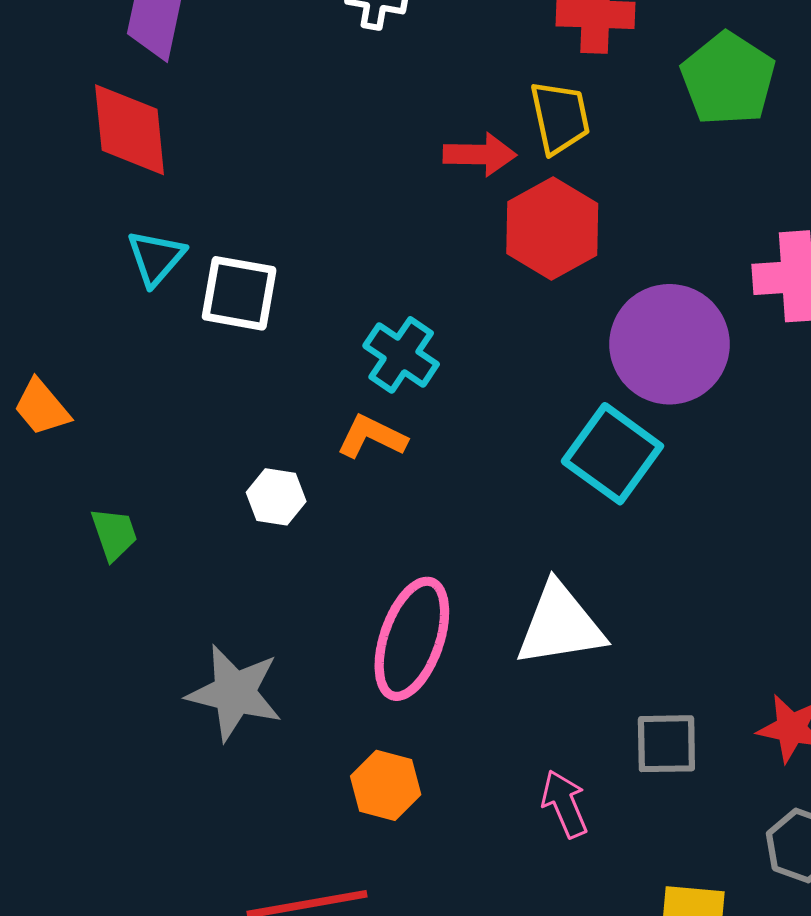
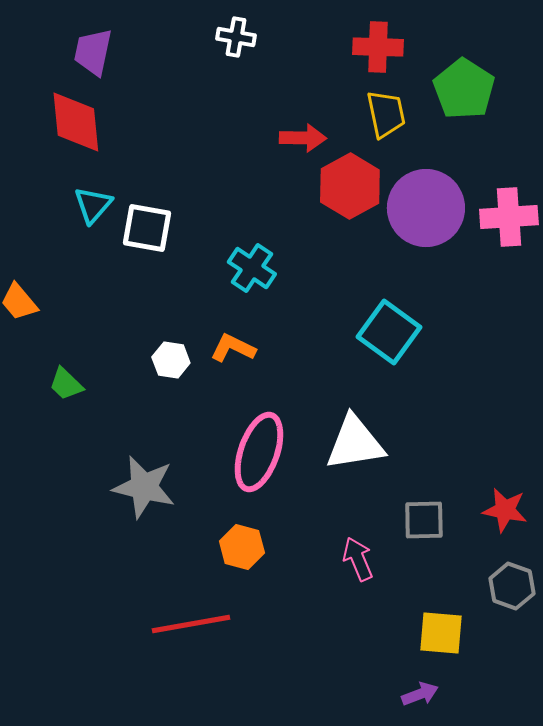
yellow trapezoid: (560, 117) -> (386, 114), moved
purple circle: (669, 344) -> (426, 208), moved
orange L-shape: (372, 437) -> (233, 348), moved
green trapezoid: (114, 534) -> (66, 384), turned 153

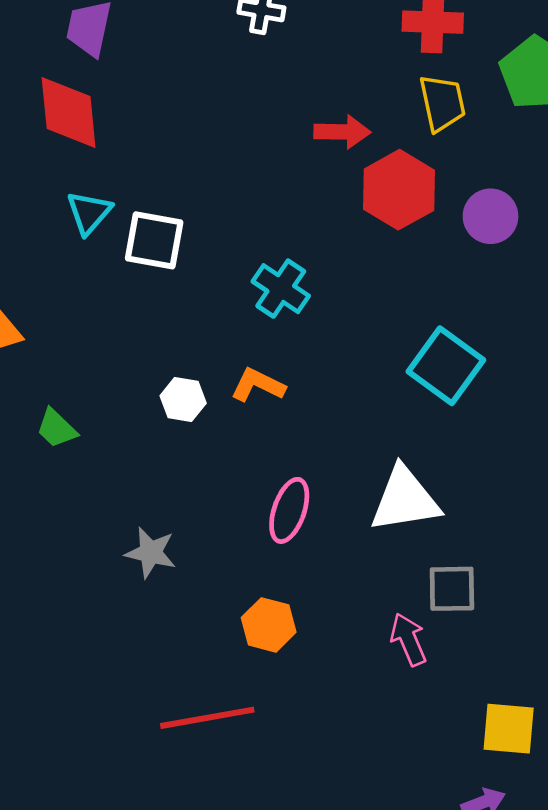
purple circle: (426, 208) -> (491, 216), size x0.6
pink ellipse: (259, 452) -> (289, 510), size x0.7
gray star: (144, 487) -> (151, 553), size x0.7
gray square: (424, 520) -> (452, 589), moved

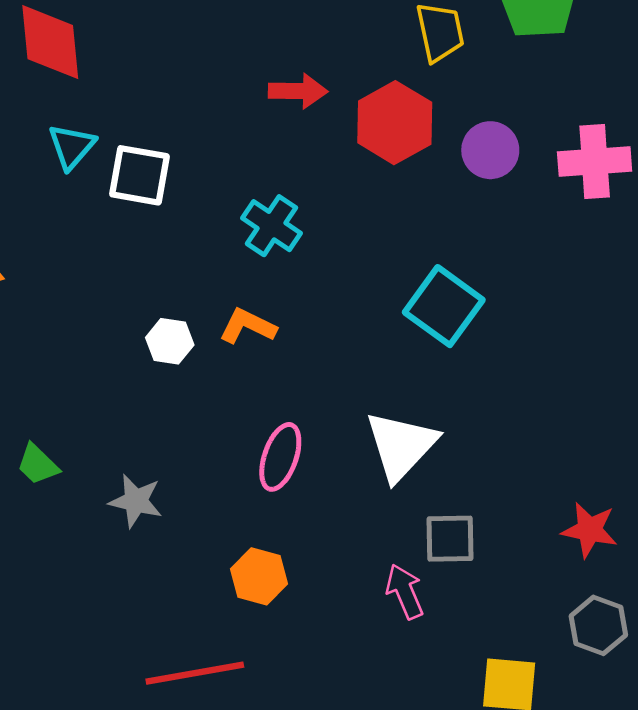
red arrow: (342, 132) -> (298, 91), moved
green trapezoid: (57, 428) -> (38, 464), moved
white triangle: (405, 500) -> (401, 446), turned -38

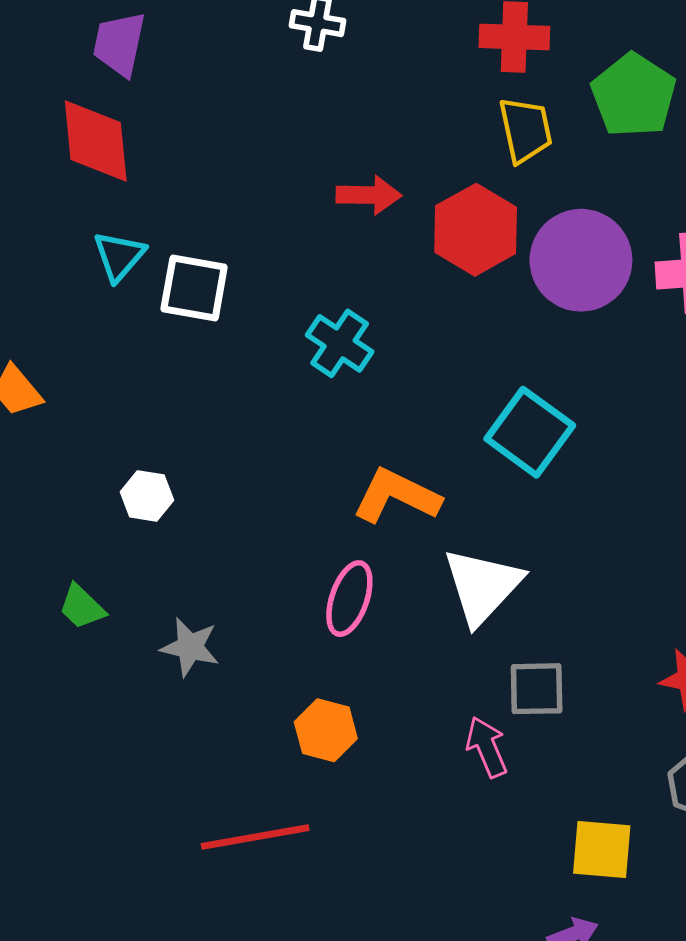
purple circle: (490, 150) -> (581, 260), size x1.6
orange L-shape: (248, 326) -> (397, 496), moved, size x1.4
white hexagon: (170, 341) -> (147, 496), moved

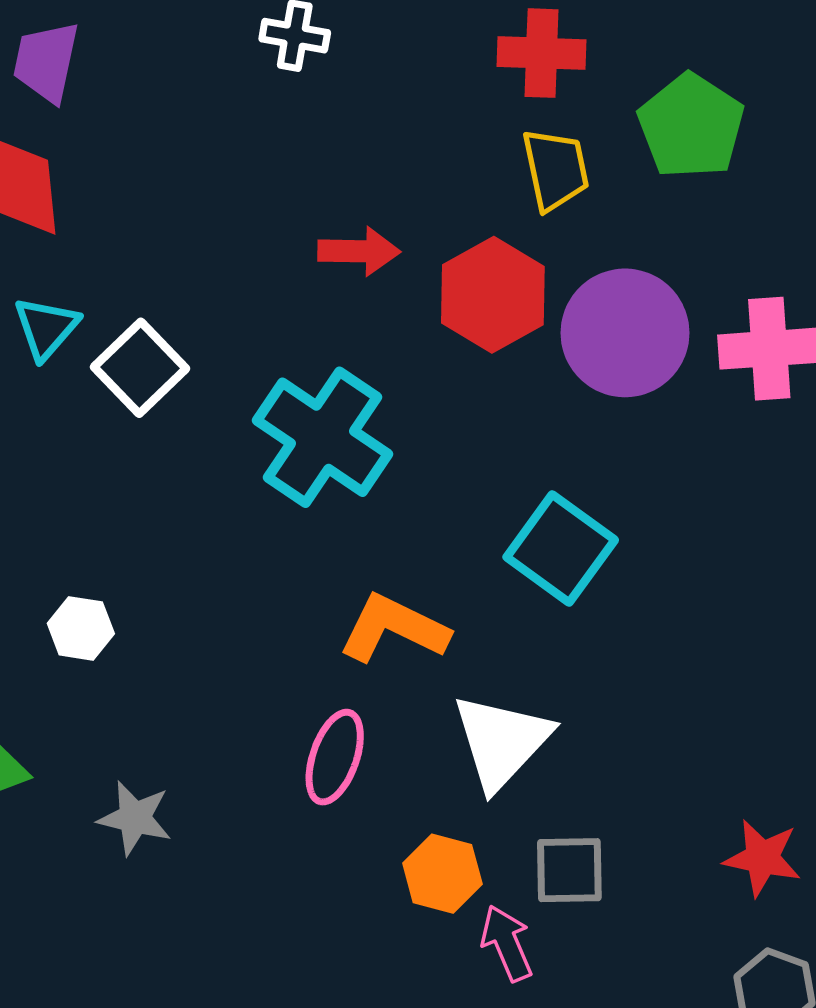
white square: (194, 288) -> (140, 368), turned 36
cyan cross: (340, 343) -> (323, 437), size x1.6
orange hexagon: (326, 730) -> (442, 874), moved

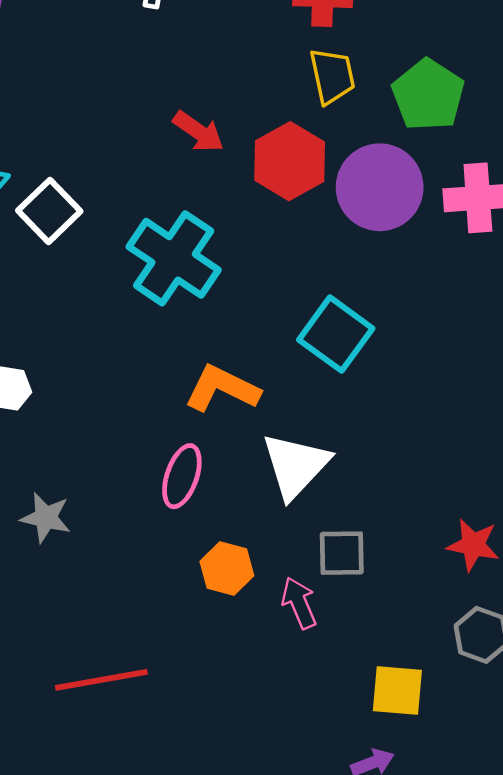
green pentagon: (691, 126) -> (428, 95), moved
red arrow: (359, 251) -> (198, 132), turned 34
orange hexagon: (442, 874) -> (227, 569), moved

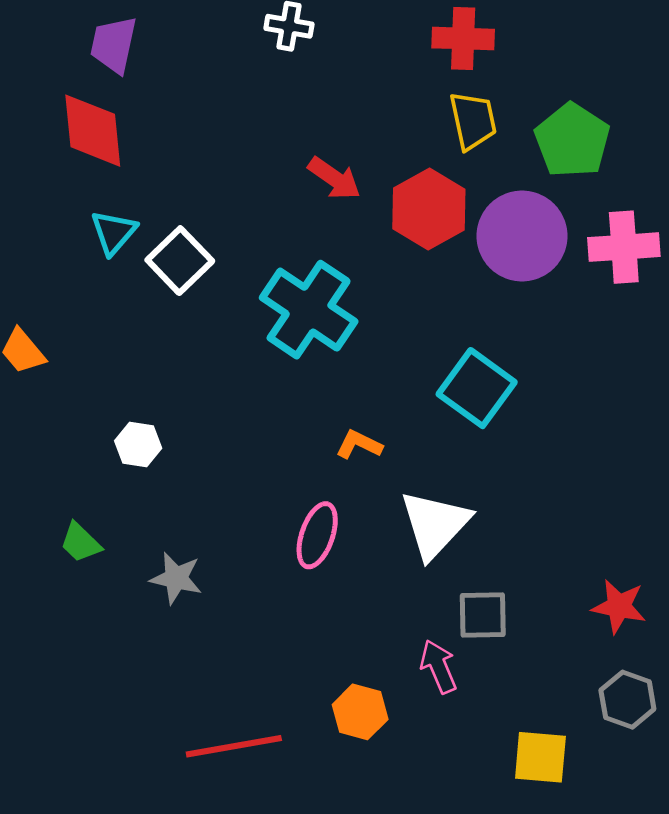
orange L-shape: (222, 389) -> (359, 445), size x0.6
orange hexagon: (227, 569) -> (360, 712), moved

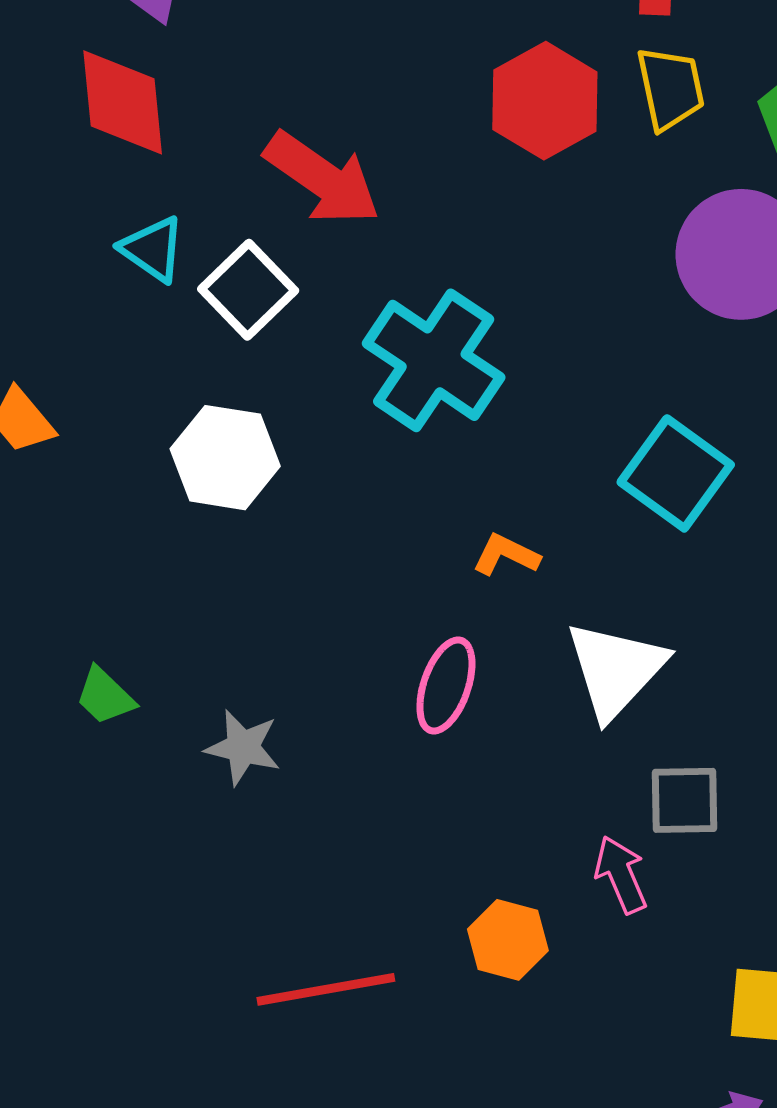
red arrow: (334, 178) -> (322, 178), moved, size x1.5
red hexagon: (429, 209) -> (545, 101), moved
cyan triangle: (114, 232) -> (153, 249), turned -36
white hexagon: (138, 445) -> (225, 458), moved, size x1.6

